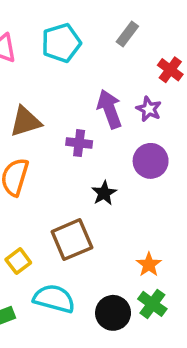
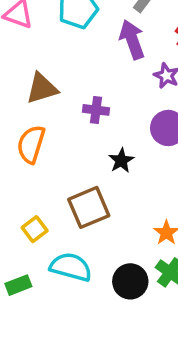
purple arrow: (109, 109) -> (132, 40), moved

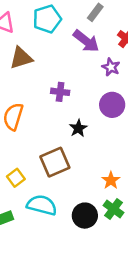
purple arrow: (132, 40) -> (86, 41), turned 148
brown triangle: (42, 88) -> (21, 58), moved

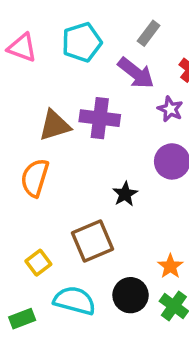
brown triangle: (21, 58) -> (55, 125), moved
purple cross: (60, 92) -> (100, 118), moved, size x1.5
black circle: (85, 216) -> (131, 295), moved

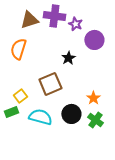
purple star: (170, 109) -> (75, 24), moved
green rectangle: (22, 319) -> (11, 112), moved

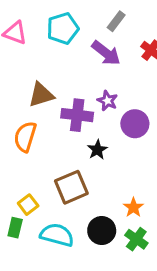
purple cross: (54, 16) -> (77, 115), moved
green rectangle: (11, 112) -> (15, 228), turned -56

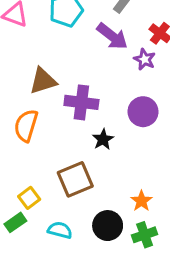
purple star: (107, 101) -> (145, 59), moved
green rectangle: (15, 228) -> (15, 222), turned 42
cyan semicircle: (57, 235) -> (60, 230), size x0.7
green cross: (136, 239) -> (145, 235), turned 35

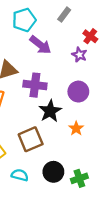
purple arrow: (112, 36) -> (40, 45), moved
black star: (103, 139) -> (50, 111), size x1.5
orange star: (141, 201) -> (76, 128), moved

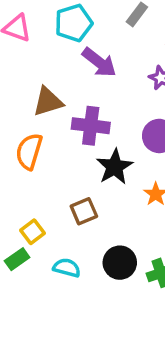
brown square: (31, 139) -> (84, 211), size x0.7

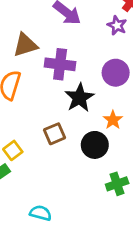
black circle: (120, 263) -> (95, 145), moved
cyan semicircle: (67, 268) -> (41, 213), moved

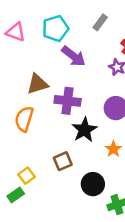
black circle: (95, 145) -> (93, 184), moved

